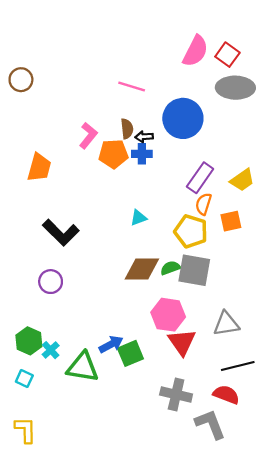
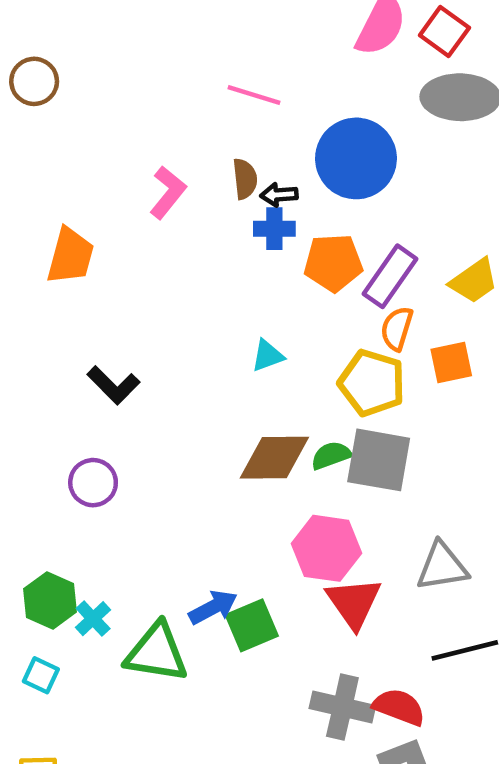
orange pentagon: (113, 154) -> (333, 263), moved
black L-shape: (61, 233) -> (113, 385), size x0.7
red semicircle: (226, 395) -> (399, 707), moved

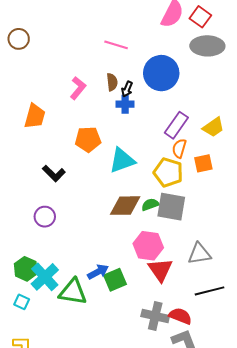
black arrow: (279, 195) -> (127, 89), turned -63
orange pentagon: (333, 263) -> (88, 139), moved
cyan triangle: (268, 356) -> (122, 160), size x1.8
cyan cross: (93, 619) -> (45, 277), size x1.8

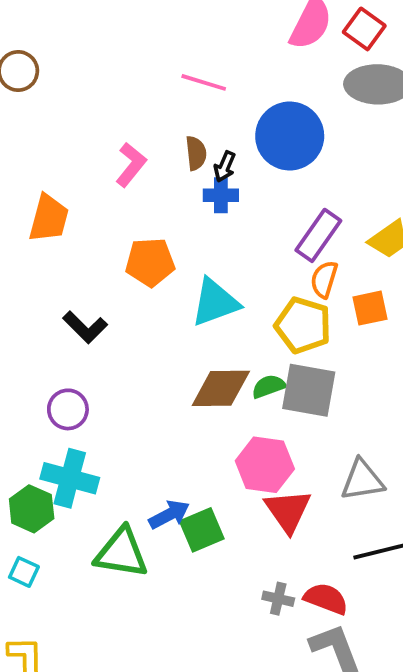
cyan cross: (45, 277) -> (70, 478), moved, turned -32
gray cross: (155, 316) -> (278, 599), size x0.6

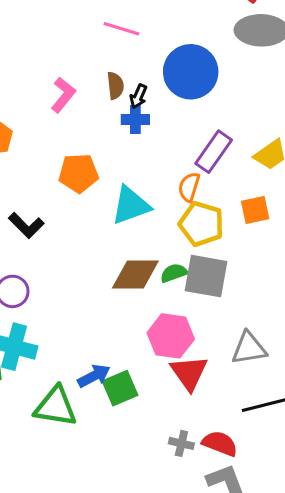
orange semicircle: (324, 279) -> (189, 187), moved

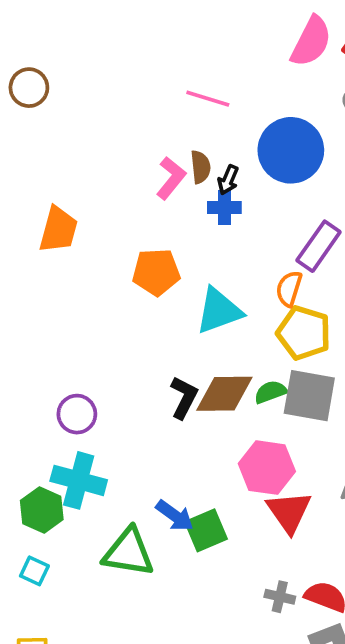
pink L-shape: (63, 95) -> (171, 178), moved
black L-shape: (26, 225) -> (184, 397), moved, turned -108
blue arrow: (94, 376) -> (175, 516), turned 64

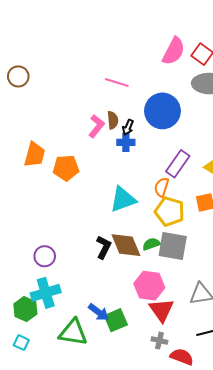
orange pentagon: (156, 272) -> (66, 168), moved
brown diamond: (224, 394) -> (126, 245), turned 68
cyan cross: (79, 480) -> (46, 293), turned -32
gray cross: (280, 597) -> (159, 341), moved

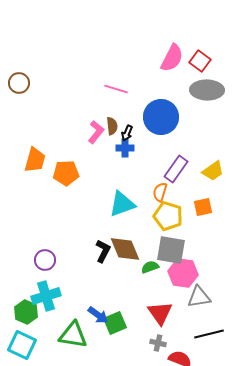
green semicircle: (151, 244) -> (150, 267), moved
pink hexagon: (149, 286) -> (183, 273), moved
cyan square: (21, 343) -> (22, 345), size x1.8

